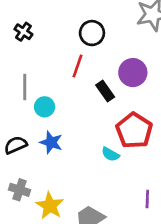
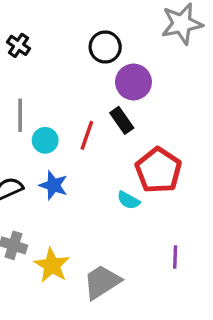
red line: (77, 66) -> (87, 135), moved
purple circle: (133, 73) -> (133, 82), moved

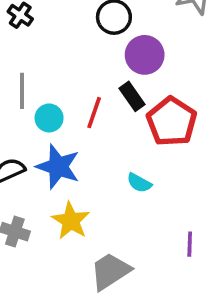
red pentagon: (158, 170) -> (172, 122), moved
blue star: (53, 185) -> (58, 167), size x1.4
yellow star: (52, 265) -> (71, 221), moved

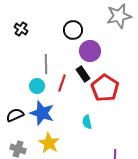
gray line: (22, 91) -> (46, 64), moved
cyan semicircle: (139, 183) -> (87, 122), turned 48

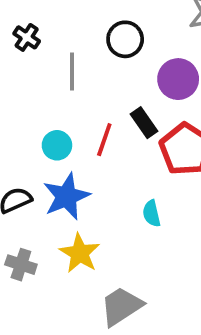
purple circle: (90, 51) -> (178, 79), moved
gray line: (46, 64) -> (72, 71), moved
blue star: (42, 113) -> (66, 196), turned 30

